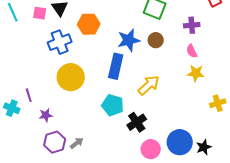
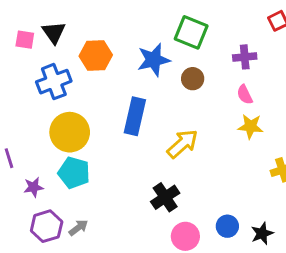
blue star: (129, 40) -> (154, 60), moved
cyan pentagon: (113, 105) -> (74, 173), moved
blue circle: (180, 142) -> (227, 226), size x0.6

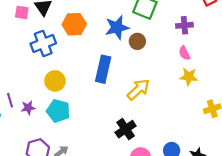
brown circle: (193, 79) -> (137, 41), moved
yellow circle: (70, 132) -> (55, 81), size x0.7
purple star: (34, 187) -> (28, 108), moved

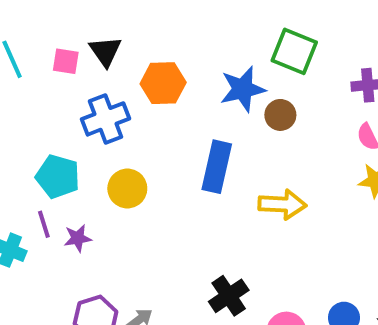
yellow arrow: (138, 90) -> (282, 204), turned 45
cyan pentagon: (58, 111) -> (58, 177), moved
black cross: (126, 129) -> (229, 296), moved

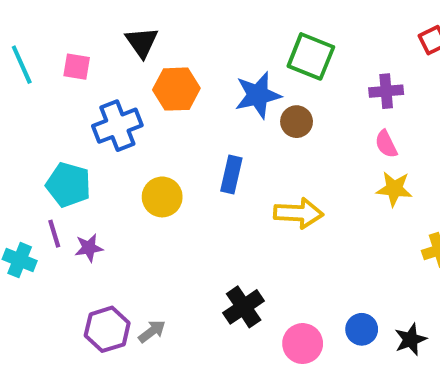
black triangle: (105, 51) -> (142, 42), moved
blue rectangle: (217, 167) -> (231, 175), size x0.7
yellow circle: (127, 188) -> (162, 197), moved

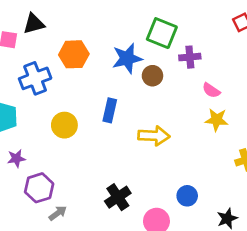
black triangle: (142, 42) -> (34, 24), moved, turned 50
purple cross: (386, 91) -> (190, 57), moved
pink semicircle: (386, 144) -> (211, 90), turned -30
purple hexagon: (107, 329) -> (39, 188), moved
blue circle: (362, 329) -> (187, 196), moved

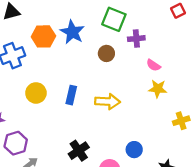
blue star: (127, 58) -> (72, 32), moved, turned -30
blue rectangle: (110, 110) -> (71, 95), moved

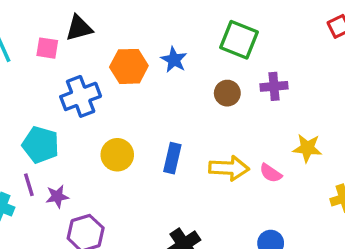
blue star: (72, 32) -> (174, 60), size x0.7
purple cross: (136, 39) -> (274, 86), moved
pink semicircle: (153, 65) -> (271, 173), moved

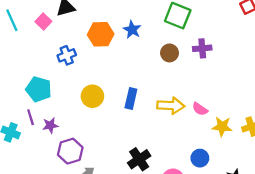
pink square: (47, 48) -> (43, 21), turned 35
blue cross: (81, 96) -> (67, 55), size x0.7
yellow star: (307, 148) -> (222, 127), moved

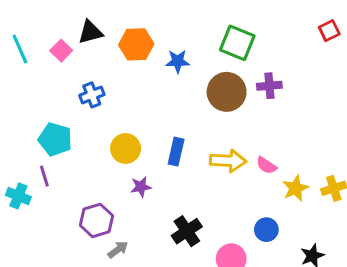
blue star: (132, 30) -> (178, 61), turned -30
orange hexagon: (101, 34) -> (136, 44), moved
brown circle: (170, 53) -> (227, 92), size x1.6
purple star: (50, 125) -> (141, 187), moved
yellow star: (222, 127) -> (295, 188), turned -30

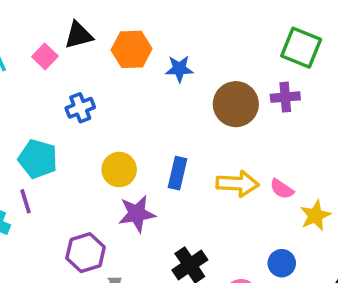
green square: (237, 43) -> (301, 48), moved
purple star: (141, 187) -> (137, 214), size x1.5

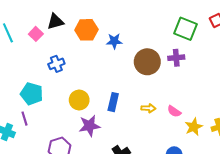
yellow arrow: (238, 184) -> (148, 108), size x0.6

